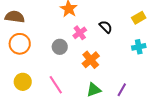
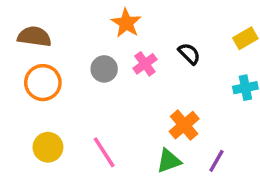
gray circle: (60, 47) -> (104, 69), moved
orange cross: (91, 60) -> (184, 125), moved

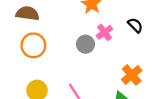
gray circle: (104, 69) -> (85, 44), moved

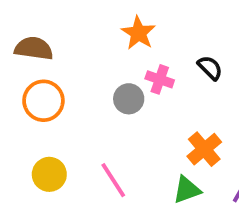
pink cross: (104, 32) -> (160, 79), turned -35

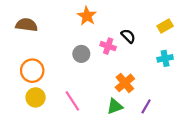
pink cross: (160, 79) -> (108, 46), moved
orange circle: (43, 101) -> (32, 71), moved

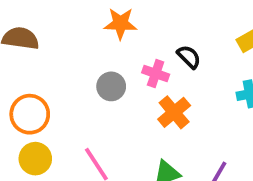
orange star: (87, 16) -> (120, 23), turned -30
orange cross: (125, 83) -> (174, 112), moved

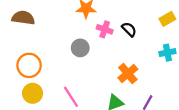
pink cross: (156, 73) -> (105, 29), moved
orange cross: (174, 112) -> (128, 74), moved

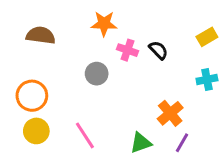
brown semicircle: (23, 18) -> (41, 35), moved
orange cross: (128, 74) -> (170, 113), moved

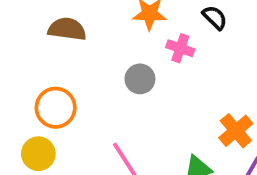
black semicircle: (158, 50) -> (215, 18), moved
yellow circle: (36, 131) -> (38, 154), moved

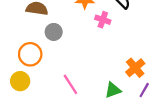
gray circle: (140, 79) -> (54, 32), moved

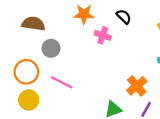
yellow circle: (20, 81) -> (29, 100), moved
pink line: (70, 84) -> (62, 82), moved, turned -30

